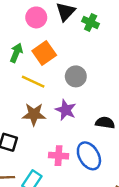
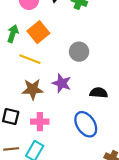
gray circle: (76, 76) -> (79, 52), moved
pink cross: (59, 156) -> (40, 122), moved

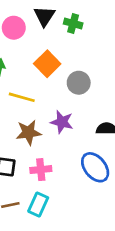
orange square: (38, 32) -> (47, 64), moved

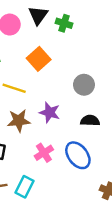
gray circle: (79, 83) -> (84, 85), moved
pink cross: (41, 170) -> (44, 153), moved, turned -30

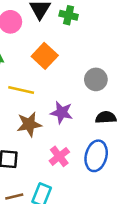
blue ellipse: (78, 155) -> (96, 156), turned 56

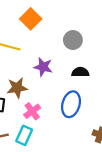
brown star: (29, 124) -> (17, 88), moved
pink cross: (59, 156) -> (32, 111), moved

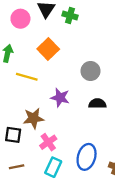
blue ellipse: (71, 104) -> (87, 157), moved
cyan rectangle: (24, 135) -> (53, 167), moved

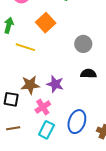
purple star: (60, 98) -> (55, 84), moved

